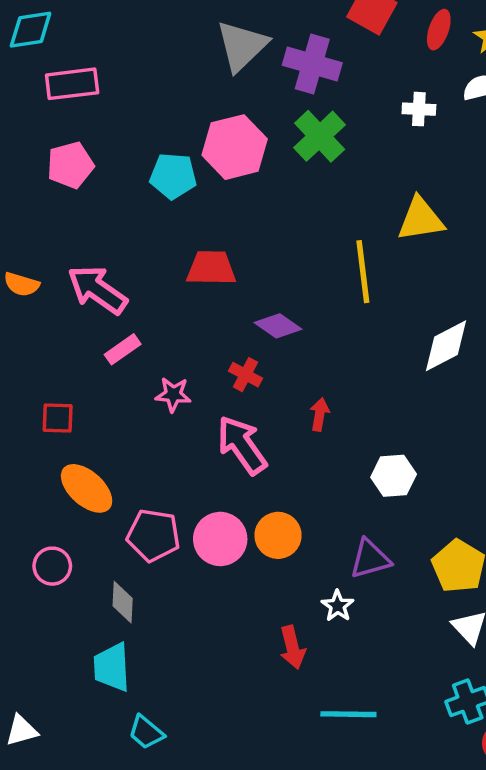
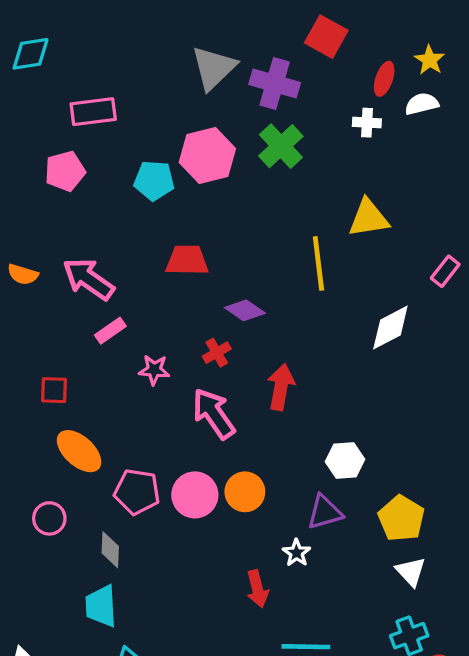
red ellipse: (439, 30) -> (384, 79), moved
pink rectangle: (72, 84) -> (93, 112), moved
red cross: (245, 375) -> (217, 353), turned 32
red arrow: (320, 414) -> (281, 387), size x1.6
white hexagon: (394, 476) -> (345, 461), moved

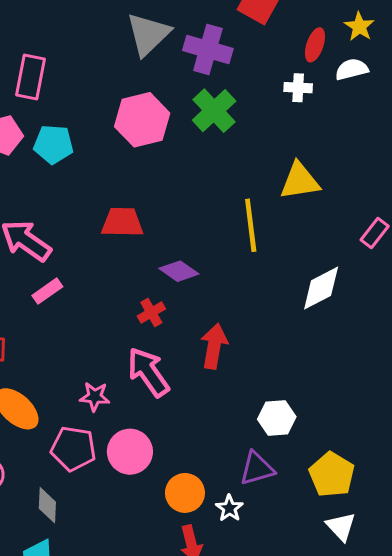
pink rectangle: (93, 112) -> (31, 77), turned -72
cyan pentagon: (154, 180) -> (53, 144), moved
pink star: (154, 370) -> (95, 397), moved
orange circle: (245, 492) -> (185, 493), moved

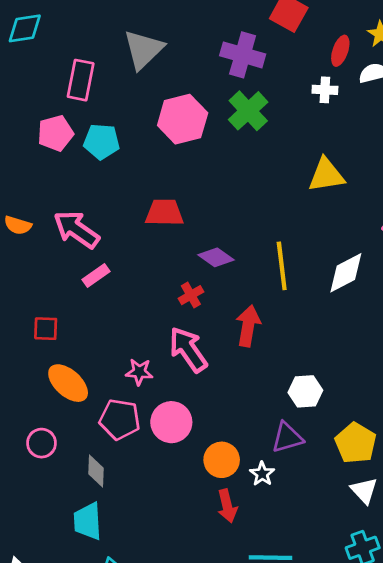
gray triangle: (148, 34) -> (143, 49), moved
yellow line: (251, 225) -> (282, 266), moved

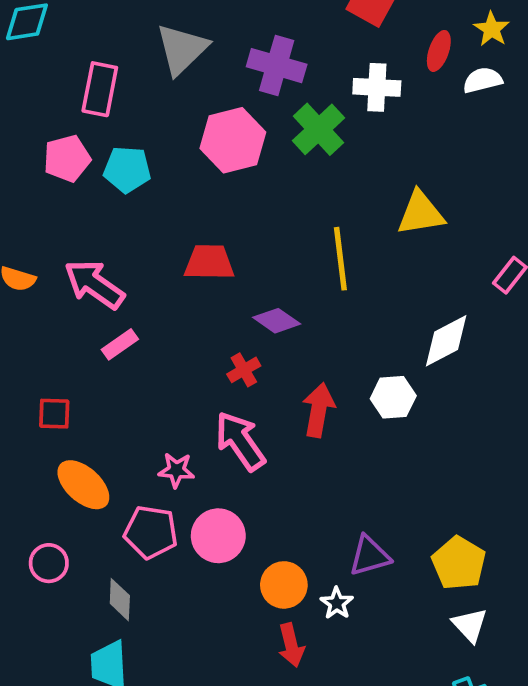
purple cross: (243, 55) -> (277, 66), moved
white cross: (325, 90) -> (377, 87), moved, size x1.4
yellow line: (282, 266) -> (340, 259), moved
white hexagon: (305, 391) -> (393, 397), moved

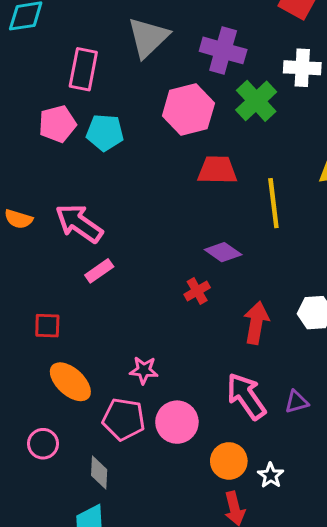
red trapezoid: (209, 262) -> (217, 170), moved
pink arrow: (240, 441) -> (246, 396), moved
purple triangle: (370, 556) -> (297, 402), moved, size x0.7

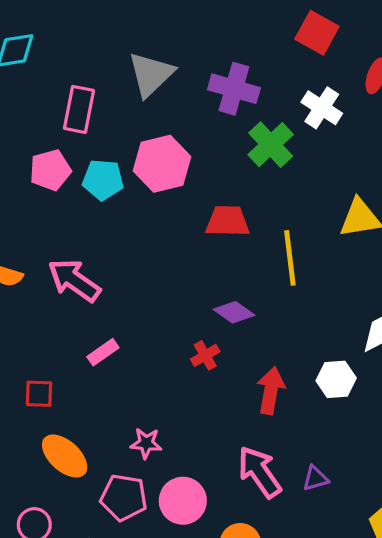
white cross: (302, 68) -> (322, 108), turned 30
pink hexagon: (188, 110) -> (162, 164), moved
pink rectangle: (99, 271) -> (103, 352), moved

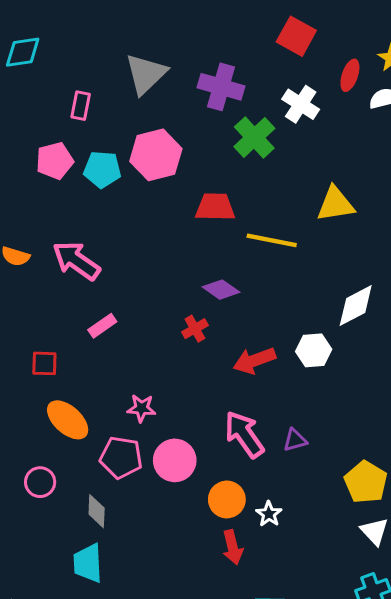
pink rectangle: (79, 109) -> (81, 106), size x0.7
yellow line: (290, 258) -> (272, 240), turned -72
red arrow: (271, 391) -> (254, 360), turned -120

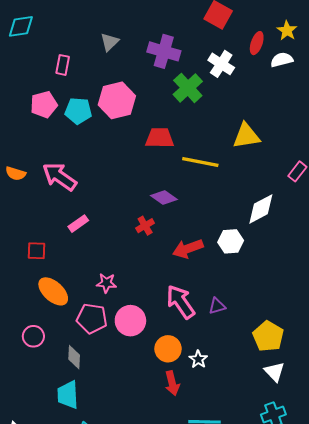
gray triangle: (146, 74) -> (110, 42), size x0.6

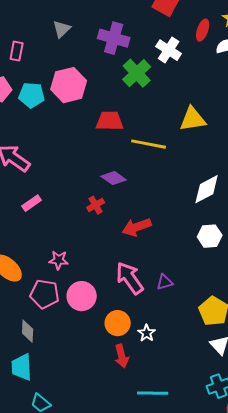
white hexagon: (231, 241) -> (210, 236), moved

